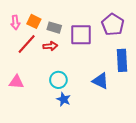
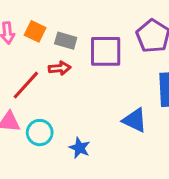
red line: (27, 44) -> (26, 85), moved
cyan circle: (58, 80) -> (40, 133), moved

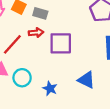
purple square: (106, 51) -> (61, 43), moved
blue triangle: (135, 120) -> (86, 80), moved

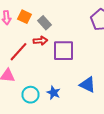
gray rectangle: (40, 13) -> (44, 23), turned 32
cyan circle: (22, 78) -> (30, 95), moved

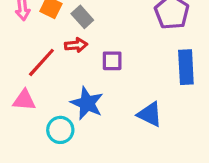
purple square: (64, 51) -> (112, 61), size x0.6
blue star: (54, 93) -> (87, 103), moved, size x1.5

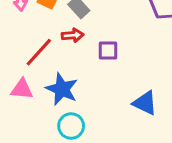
blue star: (87, 103) -> (62, 89), moved
cyan circle: (60, 130) -> (71, 126), moved

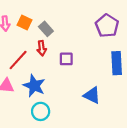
red arrow: (73, 35) -> (42, 48), turned 88

